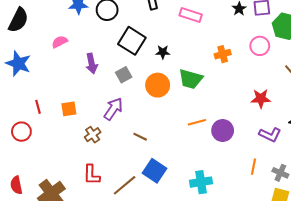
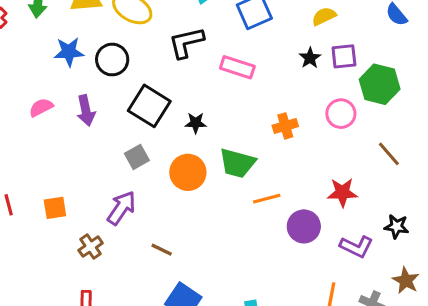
purple arrow: (92, 63) -> (86, 111), moved
orange line: (197, 122) -> (267, 199), moved
purple circle: (223, 131) -> (304, 226), moved

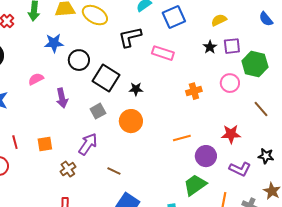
black circle: (112, 60) -> (79, 60), moved
purple arrow: (86, 111) -> (62, 98), moved
green trapezoid: (237, 163) -> (195, 185), moved, turned 130

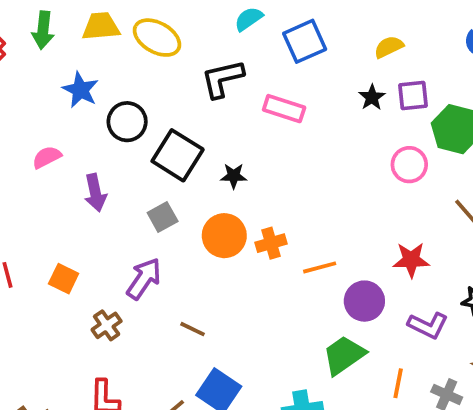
blue star: (54, 43) -> (80, 90), turned 30
orange cross: (194, 91) -> (271, 243), moved
orange square: (45, 144) -> (64, 279), turned 35

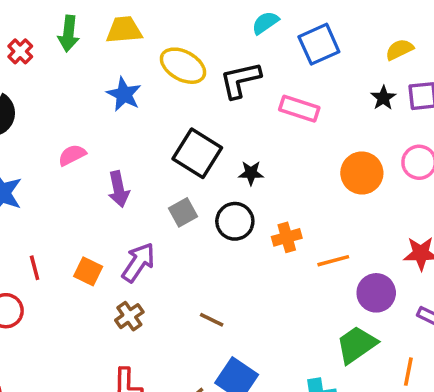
yellow ellipse: (157, 38) -> (183, 66), moved
blue star: (80, 90) -> (124, 94), moved
black circle: (127, 122) -> (235, 221), moved
orange circle: (224, 236) -> (362, 173), moved
purple arrow: (144, 279) -> (138, 262), moved

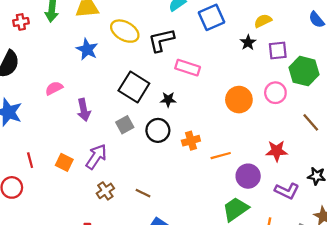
red cross: (20, 51) -> (21, 22), turned 35
black star: (383, 98) -> (248, 43), moved
pink rectangle: (299, 109) -> (188, 68), moved
brown cross: (129, 316) -> (105, 191), moved

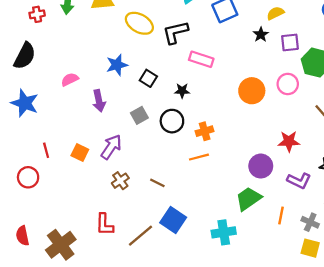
blue star: (87, 49) -> (117, 65), moved, turned 30
black square: (134, 87) -> (148, 78), size x0.6
orange line: (221, 156) -> (199, 157), moved

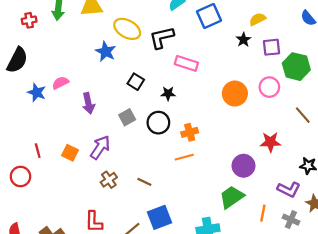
blue star: (117, 65) -> (106, 52), moved, turned -30
blue star: (25, 103) -> (37, 92), moved, size x0.7
purple L-shape: (299, 181) -> (289, 189), moved
blue square: (173, 220) -> (159, 217), turned 35

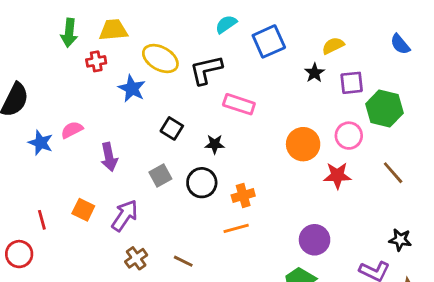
red cross: (29, 20) -> (96, 61), moved
red star: (270, 142) -> (337, 176), moved
orange square: (70, 153) -> (83, 210), moved

